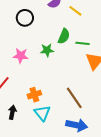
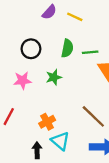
black circle: (25, 18) -> (31, 49), moved
green star: (47, 50) -> (54, 77), moved
black arrow: (12, 112) -> (37, 150), moved

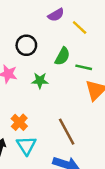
orange cross: (47, 122) -> (19, 122), turned -35

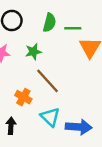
brown line: (67, 132) -> (48, 81), moved
cyan triangle: (26, 146) -> (50, 117), moved

